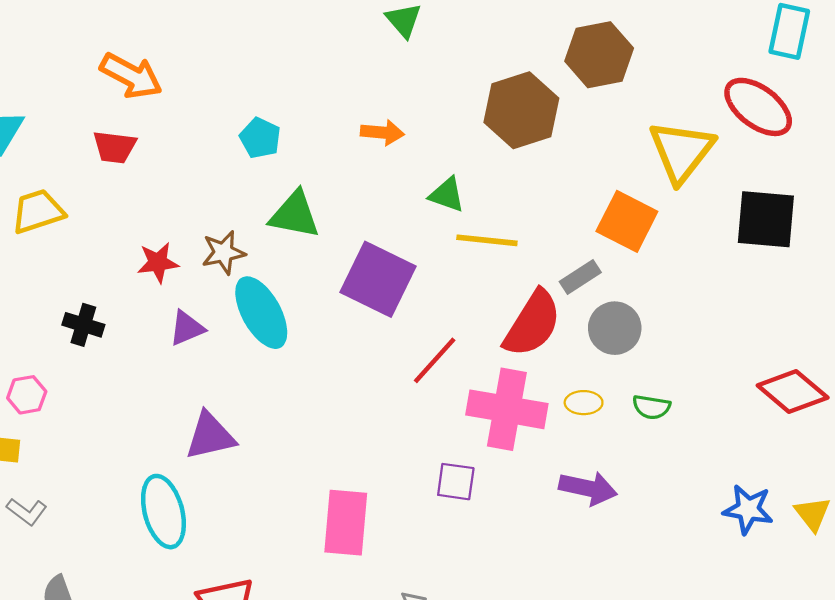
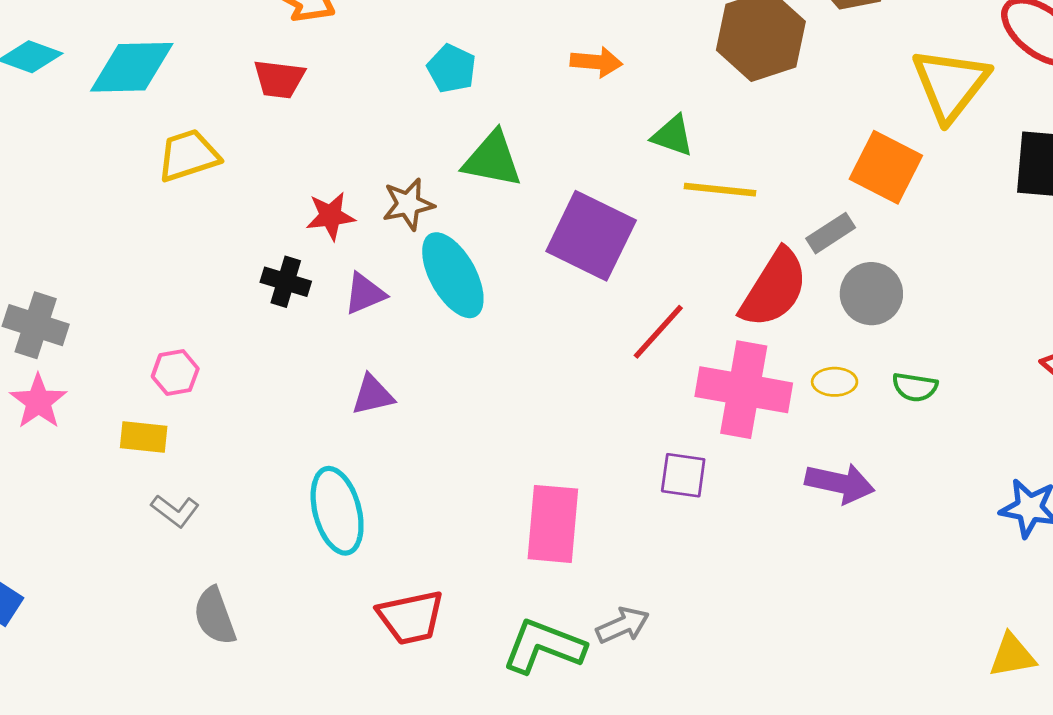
black cross: (83, 325) -> (286, 282), moved
purple triangle: (210, 436) -> (373, 395), moved, size x0.7

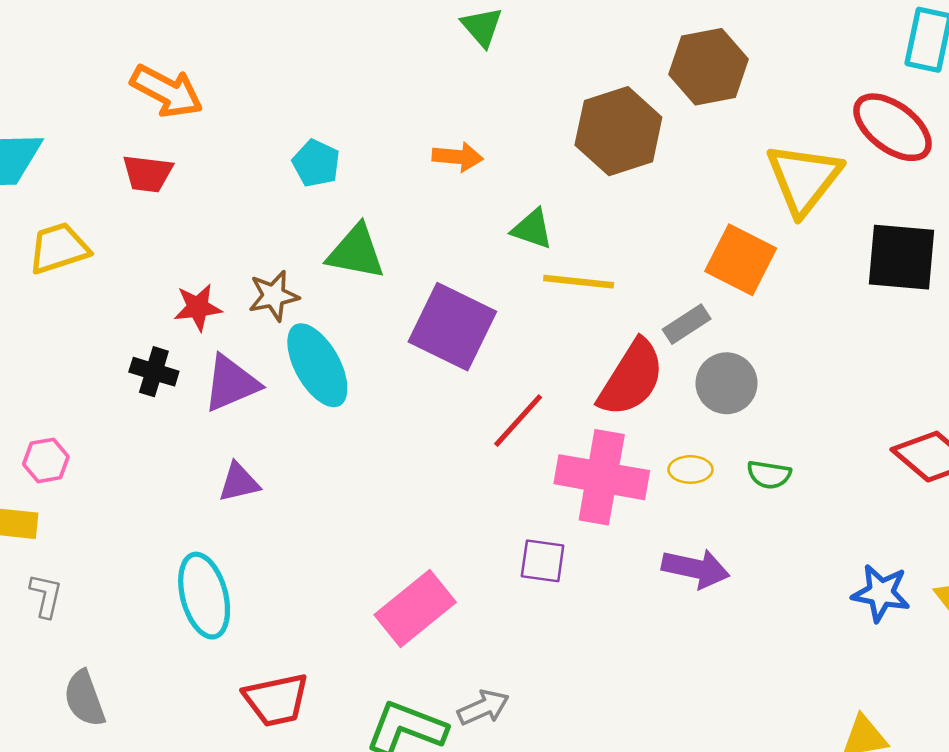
purple triangle: (365, 294) -> (231, 383), size x1.4
gray L-shape: (175, 511) -> (46, 596), turned -114
pink rectangle: (553, 524) -> (415, 608), turned 46

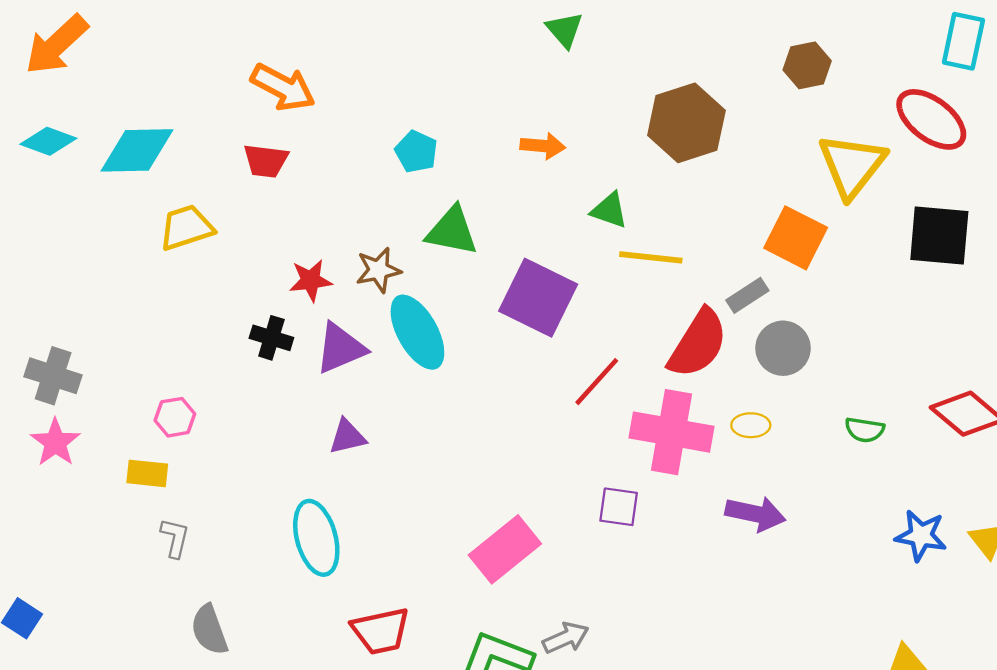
brown hexagon: (708, 67) -> (807, 65), moved, size x0.7
green semicircle: (769, 475) -> (865, 430), moved

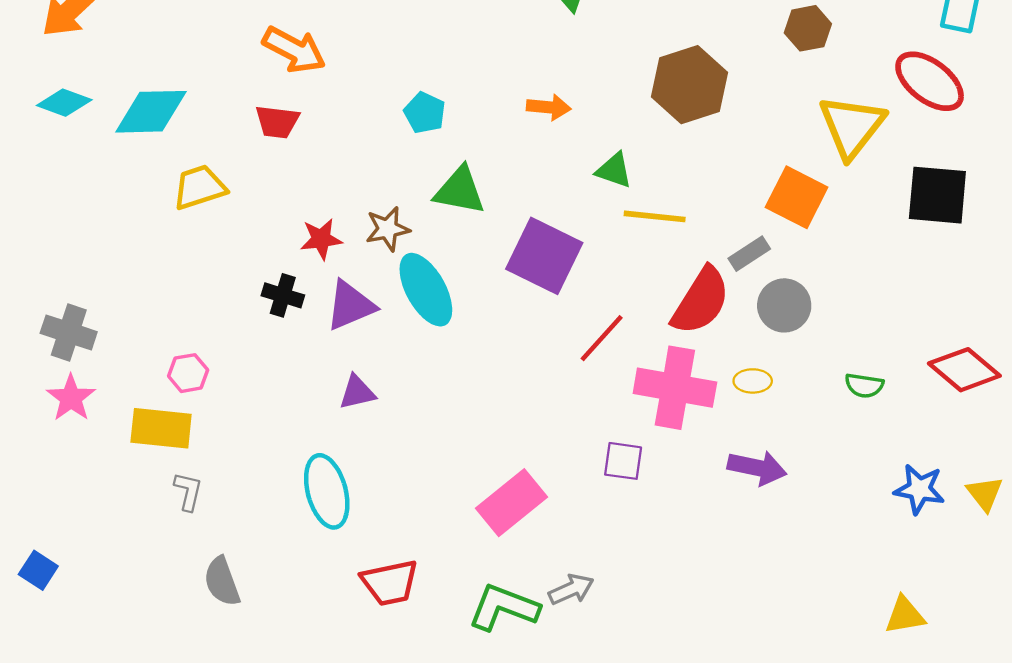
yellow rectangle: (147, 473) -> (161, 428), size x1.5

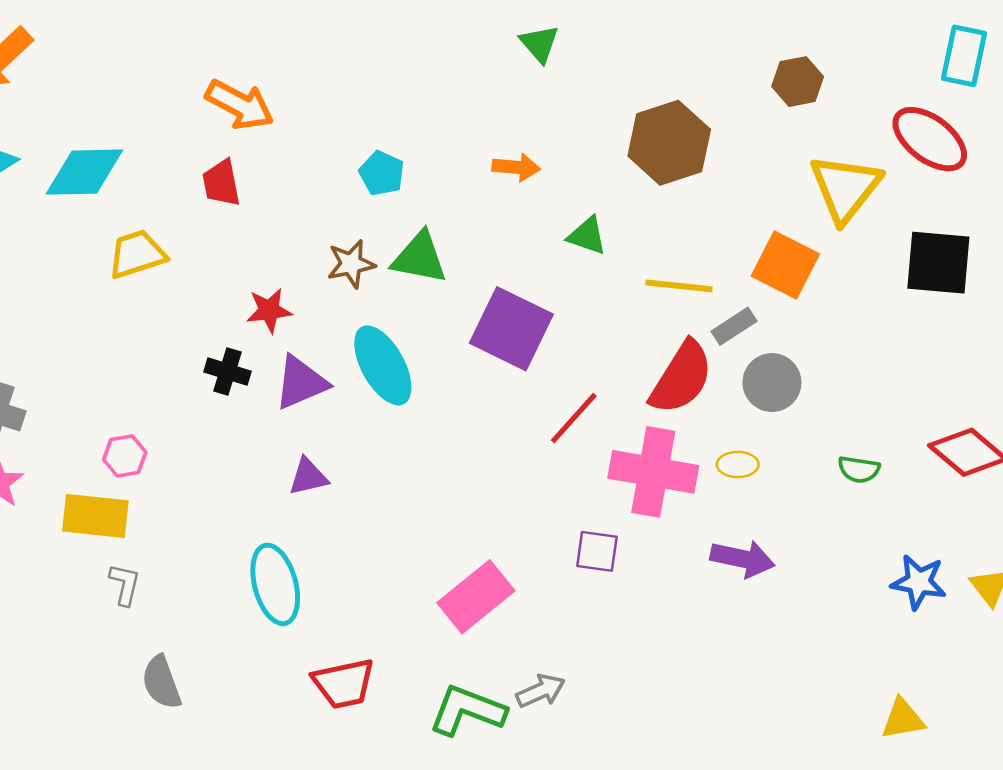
red trapezoid: (277, 122) -> (221, 183), turned 72
yellow line: (655, 216) -> (679, 286), moved
brown star: (388, 229) -> (351, 264), moved

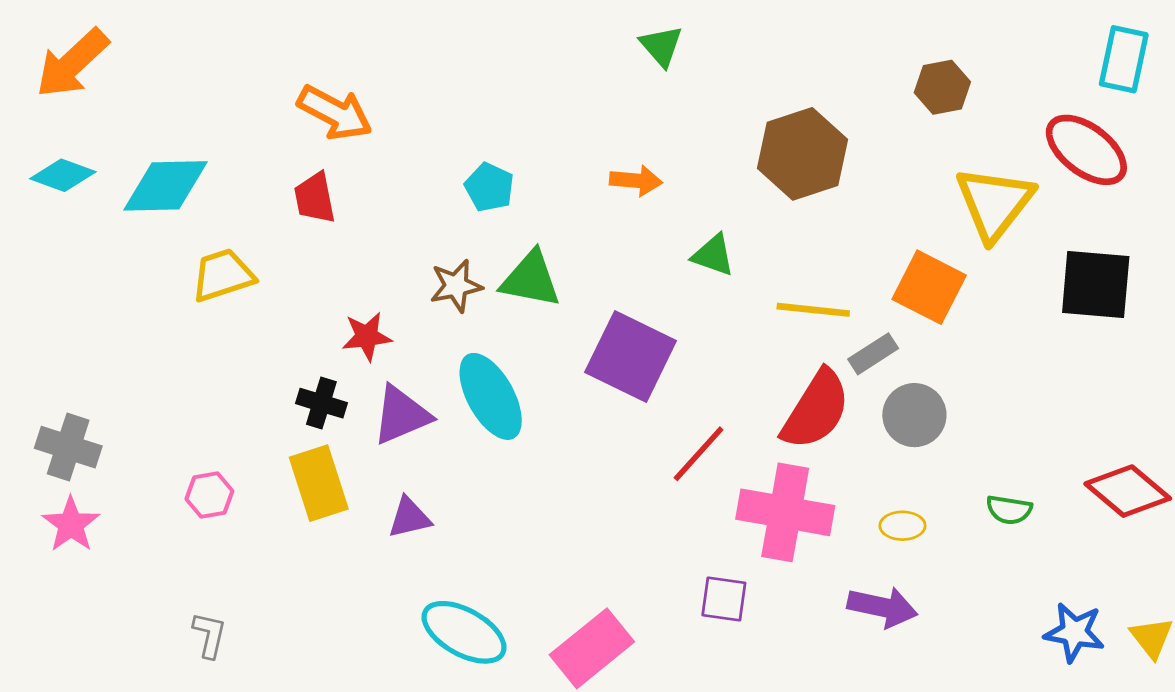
yellow ellipse: (738, 465) -> (902, 526), moved
yellow rectangle: (95, 516) -> (319, 483), moved, turned 66
cyan ellipse: (275, 584) -> (464, 632), moved, turned -46

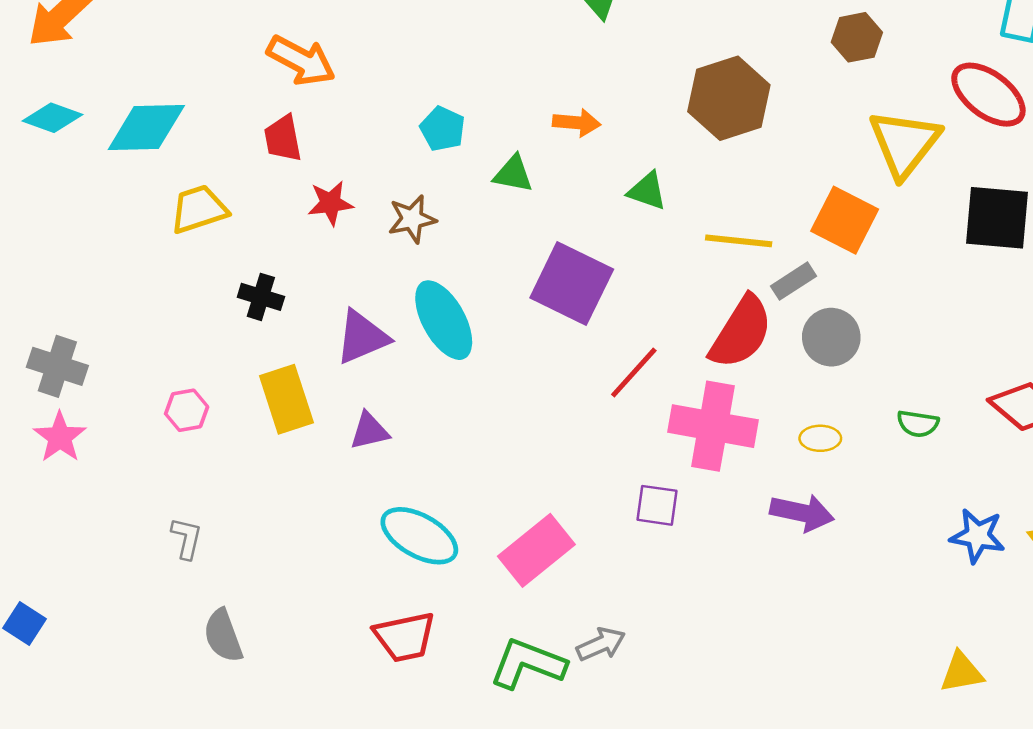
green triangle: (531, 279) -> (513, 174), moved, size x0.7
red star: (367, 336) -> (330, 203), moved
black cross: (321, 403) -> (261, 297), moved

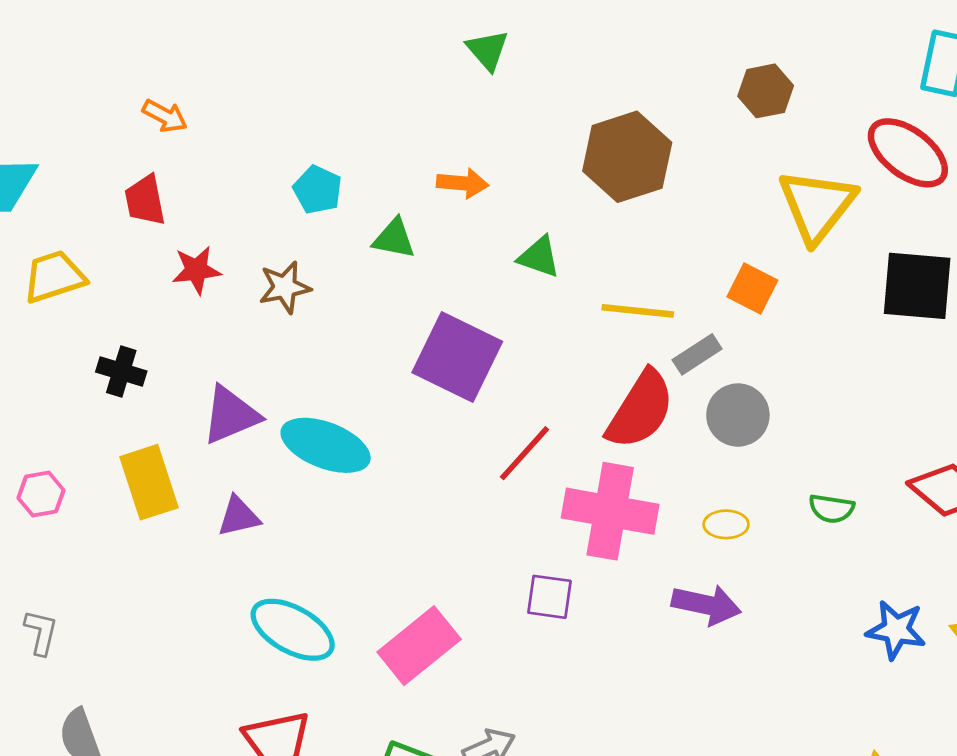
orange arrow: (301, 60) -> (165, 116), size x0.6
orange square: (845, 220) -> (752, 289), size x0.7
cyan ellipse: (444, 320) -> (326, 445), moved, turned -40

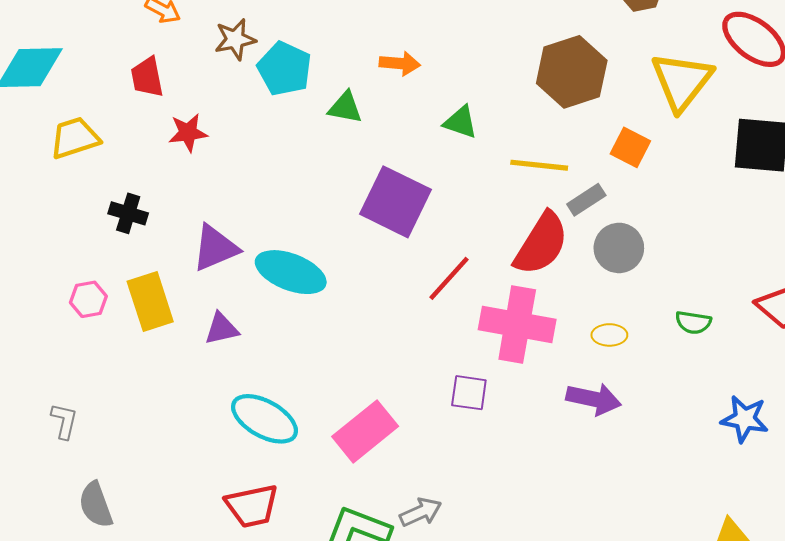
brown hexagon: (627, 157) -> (572, 72), moved
cyan pentagon: (318, 190) -> (284, 69), size x1.4
brown star: (285, 287) -> (235, 39), moved
pink hexagon: (41, 494) -> (88, 299), moved

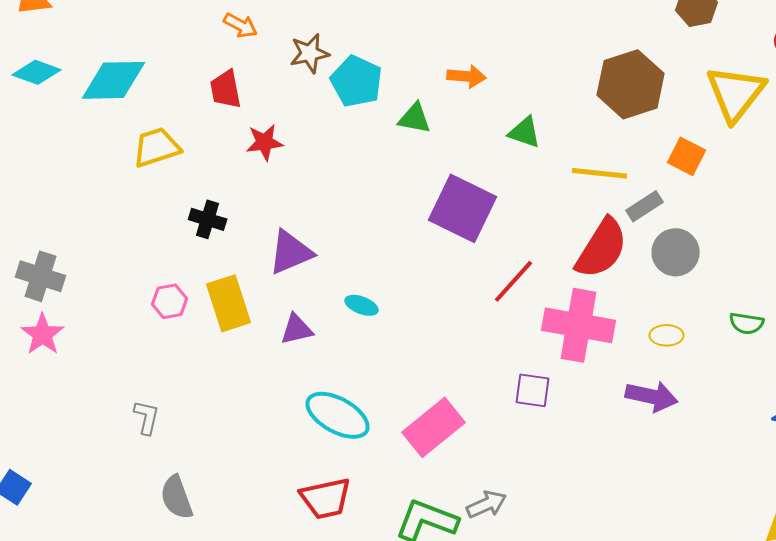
cyan ellipse: (291, 272) -> (362, 305), moved, size x0.5

